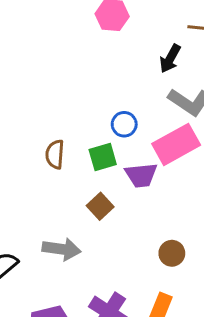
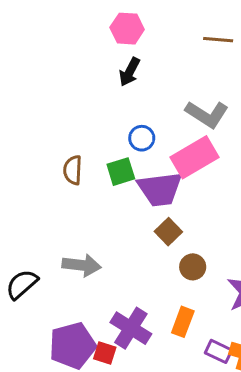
black arrow: (170, 59) -> (130, 72), moved
purple trapezoid: (141, 175) -> (160, 189), size x1.4
brown square: (100, 206) -> (168, 232), moved

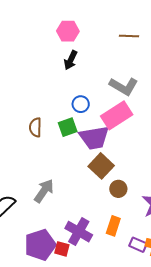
brown square: (168, 232) -> (101, 166), size x1.4
gray arrow: (82, 265) -> (44, 191), turned -60

